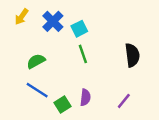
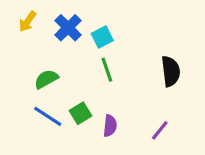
green square: (62, 105) -> (80, 113), moved

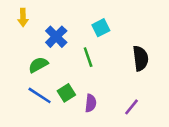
yellow arrow: (28, 22) -> (23, 17), turned -36
blue cross: (68, 28) -> (56, 37), moved
cyan square: (102, 37) -> (101, 28), moved

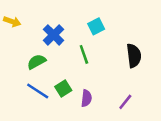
yellow arrow: (23, 17) -> (12, 22), moved, turned -70

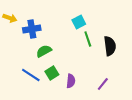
blue cross: (54, 35) -> (32, 29), moved, turned 36
green line: (84, 54) -> (88, 39), moved
green semicircle: (36, 62) -> (44, 51), moved

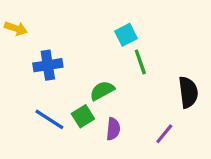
blue cross: (32, 29) -> (48, 65), moved
black semicircle: (110, 46) -> (188, 92), moved
green semicircle: (44, 51) -> (102, 91), moved

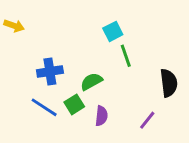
blue cross: (48, 65) -> (50, 72), moved

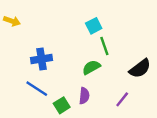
green semicircle: (91, 82) -> (91, 67), moved
black semicircle: (169, 83) -> (140, 68), turned 60
green square: (74, 104) -> (62, 105), moved

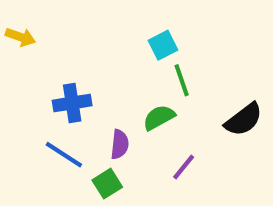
purple semicircle: (84, 96) -> (120, 144), moved
purple line: (122, 99) -> (184, 167), moved

